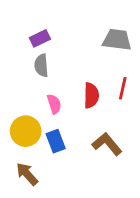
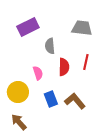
purple rectangle: (40, 38) -> (28, 27), size x1.5
gray semicircle: (41, 65) -> (50, 46), moved
blue rectangle: (56, 141) -> (51, 99), moved

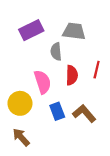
gray trapezoid: (82, 28) -> (74, 31), moved
pink semicircle: (38, 73) -> (43, 82), size x1.5

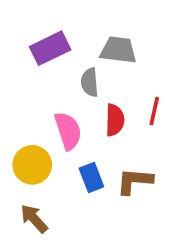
brown L-shape: (84, 113) -> (135, 181), turned -45

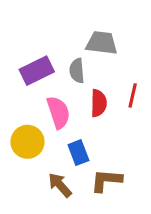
purple rectangle: (50, 48) -> (37, 71), moved
brown L-shape: (135, 181) -> (106, 180), moved
brown arrow: (34, 219) -> (60, 185), moved

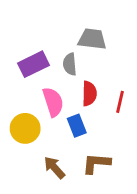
red line: (133, 95) -> (120, 102), moved
blue rectangle: (78, 153) -> (77, 126), moved

